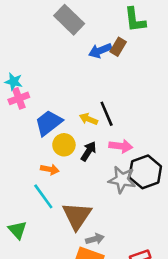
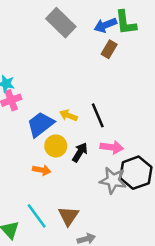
blue arrow: (100, 51) -> (105, 25), moved
yellow arrow: (88, 119) -> (68, 115), moved
cyan line: (43, 196) -> (37, 216), moved
brown triangle: (77, 216) -> (68, 216), size x0.7

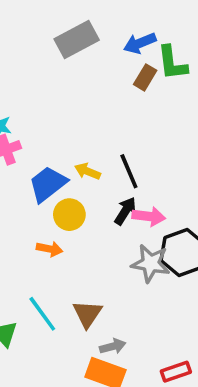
gray rectangle: (61, 23) -> (77, 40), turned -72
green L-shape: (126, 23) -> (172, 63), moved
black arrow: (80, 152) -> (125, 211), moved

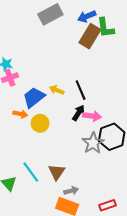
brown rectangle: (145, 77) -> (90, 36), size x1.6
yellow circle: (69, 215) -> (40, 123), moved
orange arrow: (50, 249) -> (20, 114), moved
gray star: (151, 263) -> (93, 143), turned 30

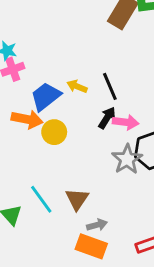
orange arrow: (20, 114) -> (27, 119), size x1.5

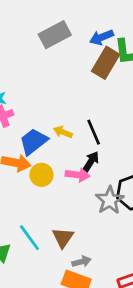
pink arrow: (126, 122) -> (78, 175), moved

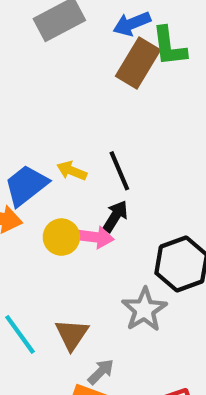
yellow circle: (41, 175) -> (61, 237), moved
gray star: (110, 200) -> (144, 310), moved
gray arrow: (82, 262) -> (101, 372), turned -30

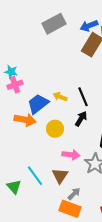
pink arrow: (95, 237) -> (71, 155), moved

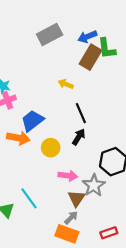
yellow arrow: (60, 97) -> (66, 84), moved
brown triangle: (60, 176) -> (76, 198), moved

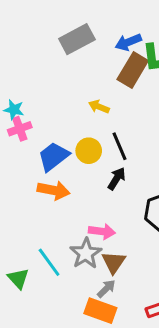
orange arrow: (18, 138) -> (53, 190), moved
yellow circle: (51, 148) -> (89, 151), moved
gray star: (94, 185) -> (86, 253), moved

